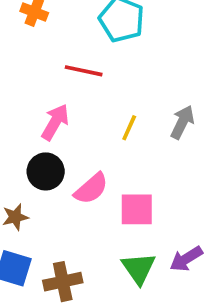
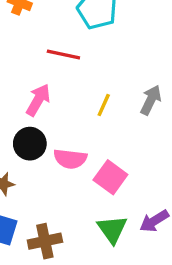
pink semicircle: (91, 189) -> (70, 159), turned 48
pink square: (137, 209) -> (110, 177), turned 36

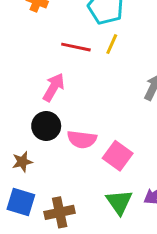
yellow line: (104, 105) -> (112, 44), moved

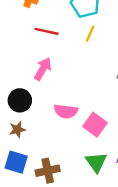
red line: (76, 47) -> (46, 31), moved
black circle: (46, 126) -> (20, 100), moved

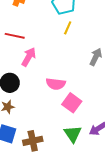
red line: (46, 31) -> (15, 36), moved
pink semicircle: (66, 111) -> (56, 84), moved

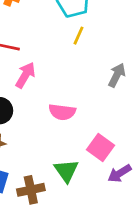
pink square: (72, 103) -> (100, 147), moved
green triangle: (73, 134) -> (66, 171), moved

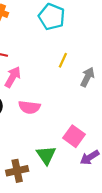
yellow line: (79, 36) -> (63, 60), moved
pink semicircle: (62, 112) -> (29, 107), moved

